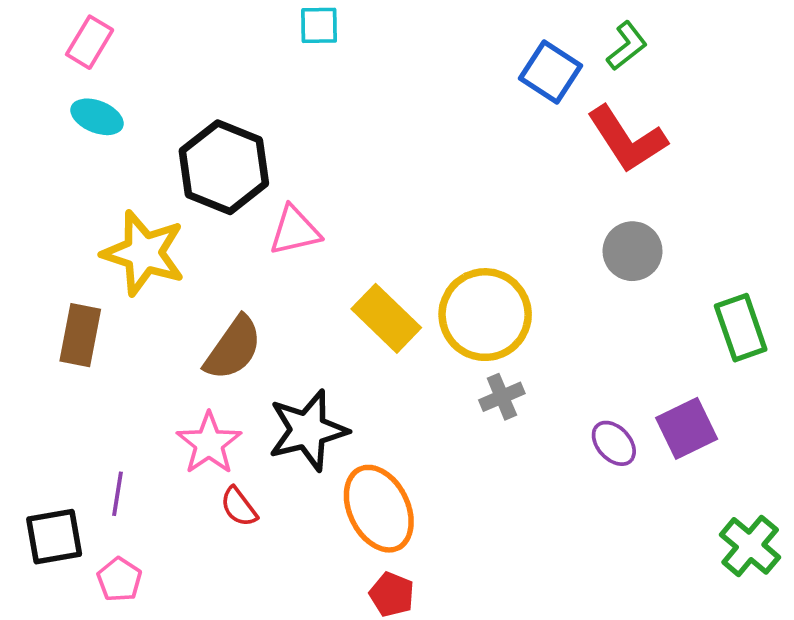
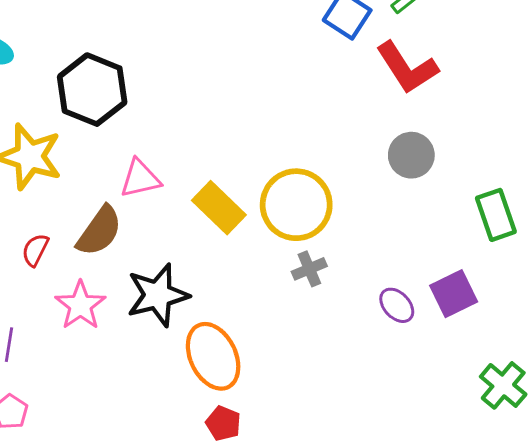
pink triangle: (295, 231) -> (140, 178), moved
red semicircle: (239, 507) -> (35, 250), moved, turned 64

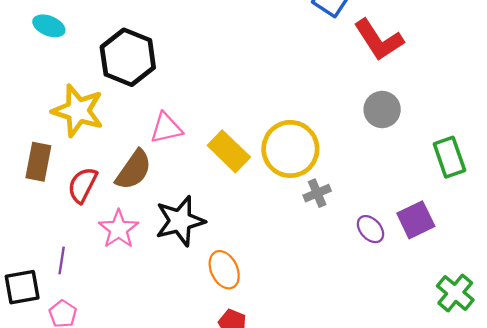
red semicircle: (35, 250) -> (83, 185), size x1.4
gray cross: (309, 269) -> (317, 193), moved
orange ellipse: (213, 356) -> (224, 270), size x0.7

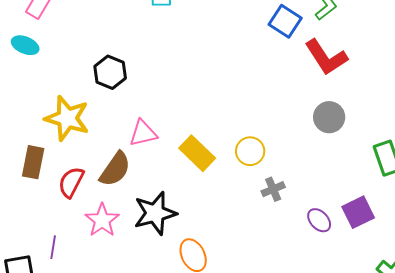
cyan ellipse: (49, 26) -> (25, 45), moved
black hexagon: (128, 57) -> (110, 72), size x0.7
yellow circle: (290, 149) -> (250, 151), size x0.6

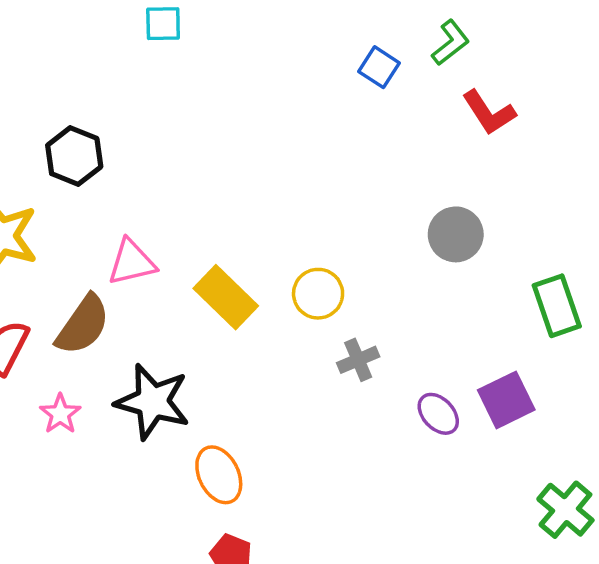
blue square: (285, 21) -> (379, 67), size x0.7
red L-shape: (326, 57) -> (489, 112), moved, size x0.7
black star: (155, 213) -> (153, 402), turned 30
pink star: (102, 220) -> (60, 414), size x0.7

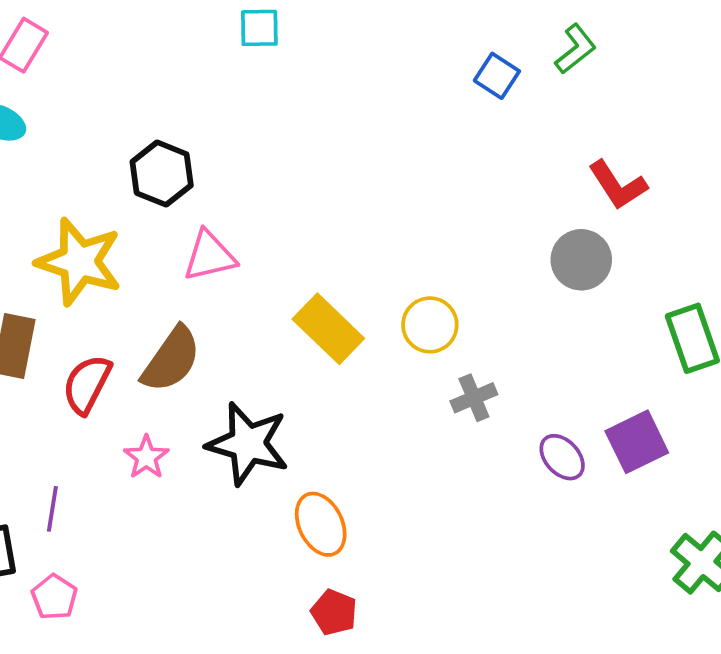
red L-shape: (489, 112) -> (618, 185), moved
pink triangle: (132, 262) -> (210, 256), moved

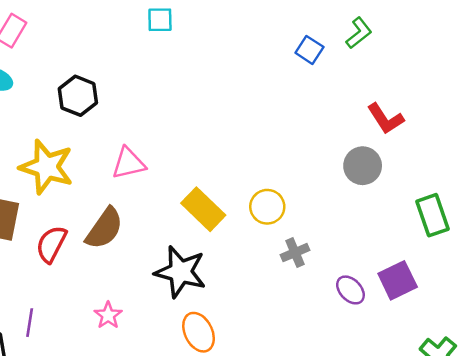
black hexagon: (162, 174) -> (78, 96), moved
black star: (248, 444) -> (180, 272), moved
pink star: (146, 457) -> (108, 315), moved

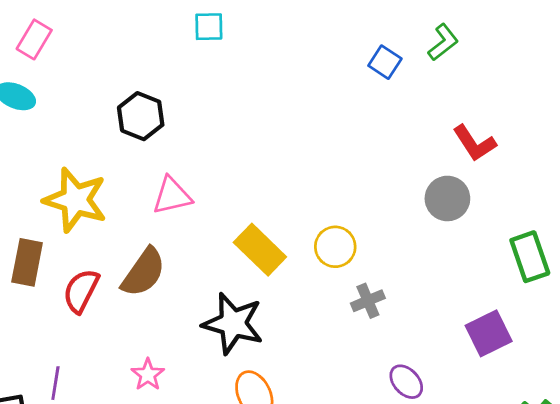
black hexagon: (78, 96) -> (141, 116), moved
purple ellipse: (351, 290) -> (406, 382), moved

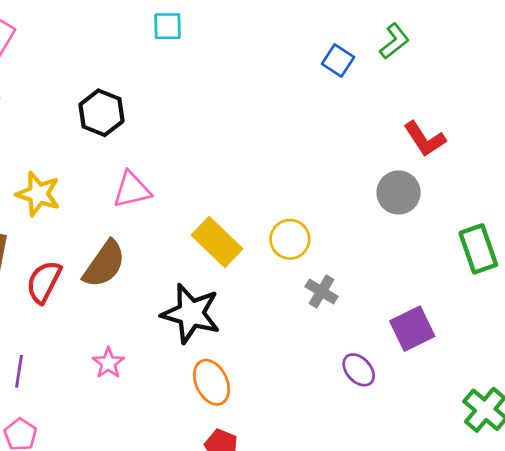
yellow star: (75, 200) -> (38, 194), size x0.7
gray cross: (368, 301) -> (322, 292), turned -36
purple square: (489, 333) -> (412, 329), moved

